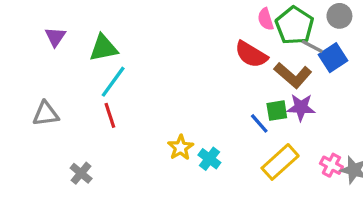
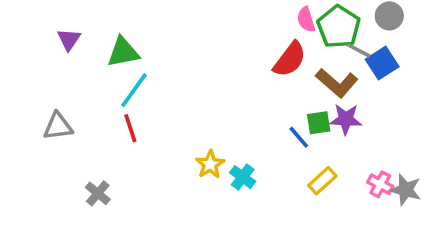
red semicircle: (251, 54) -> (290, 59), turned -84
yellow rectangle: (280, 162) -> (322, 181), size x0.7

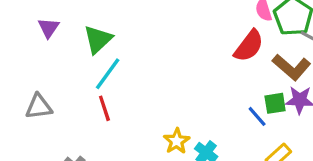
green triangle: (123, 52) -> (98, 39), turned -32

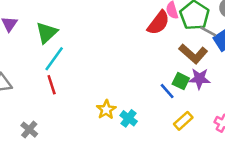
red semicircle: (249, 46) -> (158, 23), moved
green square: (275, 103) -> (181, 81), turned 35

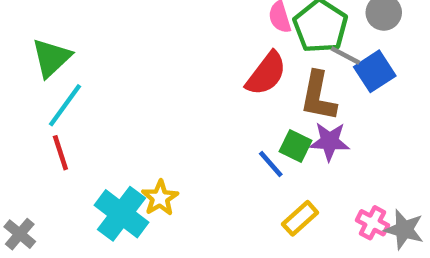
red semicircle: (158, 23) -> (266, 74), moved
brown L-shape: (193, 54) -> (318, 96), turned 60
cyan cross: (129, 118) -> (121, 214), moved, size x1.6

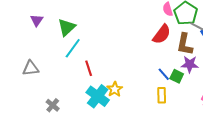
green square: (296, 146) -> (177, 76), moved
red line: (60, 153) -> (89, 68), moved
yellow rectangle: (300, 218) -> (162, 95), moved, turned -49

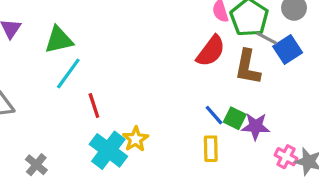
green triangle: (67, 27) -> (59, 40), turned 30
purple star: (190, 64) -> (256, 126), moved

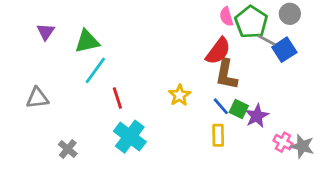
brown L-shape: (248, 67) -> (226, 74), moved
purple star: (256, 126) -> (257, 116), turned -30
yellow star: (136, 139) -> (179, 95), moved

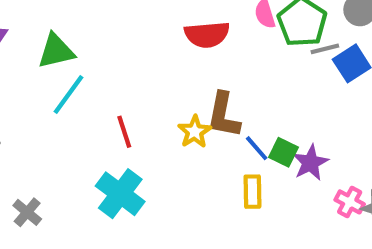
gray line: (266, 40) -> (325, 49), turned -42
red semicircle: (218, 51) -> (207, 35), moved, turned 48
brown L-shape: (226, 74) -> (224, 115), moved
red line: (117, 98) -> (124, 132), moved

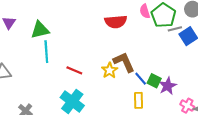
cyan line: (68, 94) -> (46, 52), turned -40
brown L-shape: (224, 115) -> (124, 62), turned 145
red line: (124, 132) -> (74, 70), turned -49

